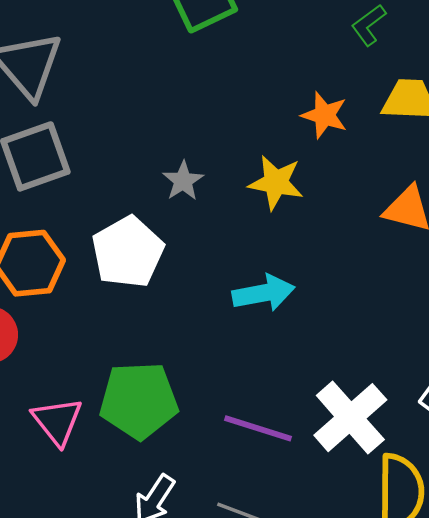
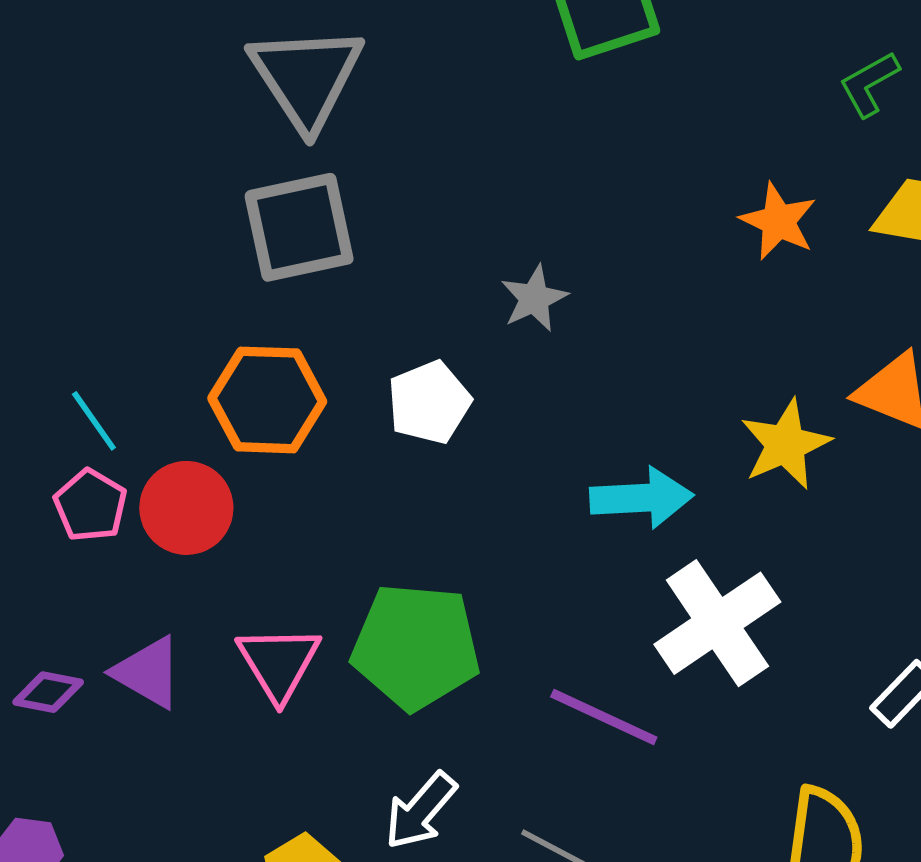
yellow star: (276, 183) -> (786, 444), moved, turned 30
white pentagon: (128, 252) -> (429, 402), size x0.7
white cross: (350, 418) -> (717, 623), moved

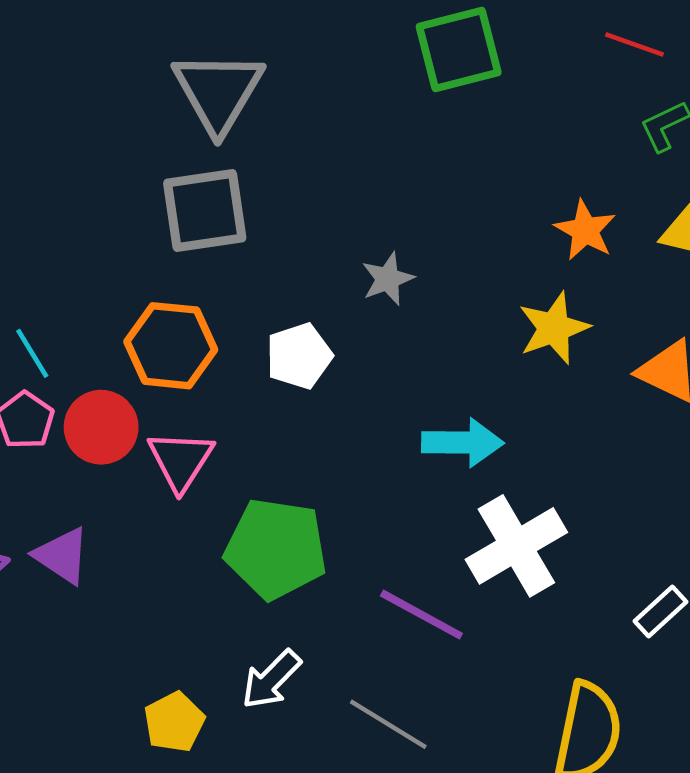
yellow star: (786, 444) -> (554, 328), moved
pink triangle: (279, 663) -> (181, 460), moved

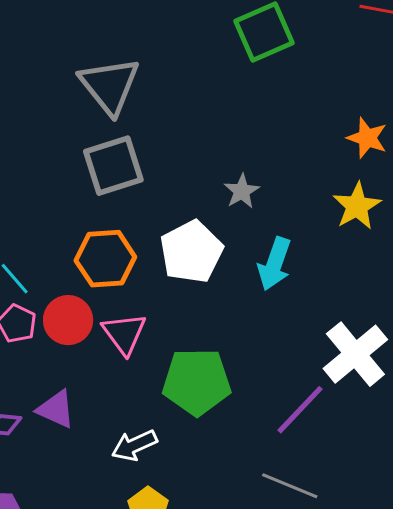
white pentagon: (299, 356) -> (191, 252), size x1.4
cyan arrow: (463, 443) -> (274, 264), moved, turned 118
purple line: (421, 615) -> (300, 410), turned -66
white arrow: (271, 679) -> (134, 445), moved, turned 30

